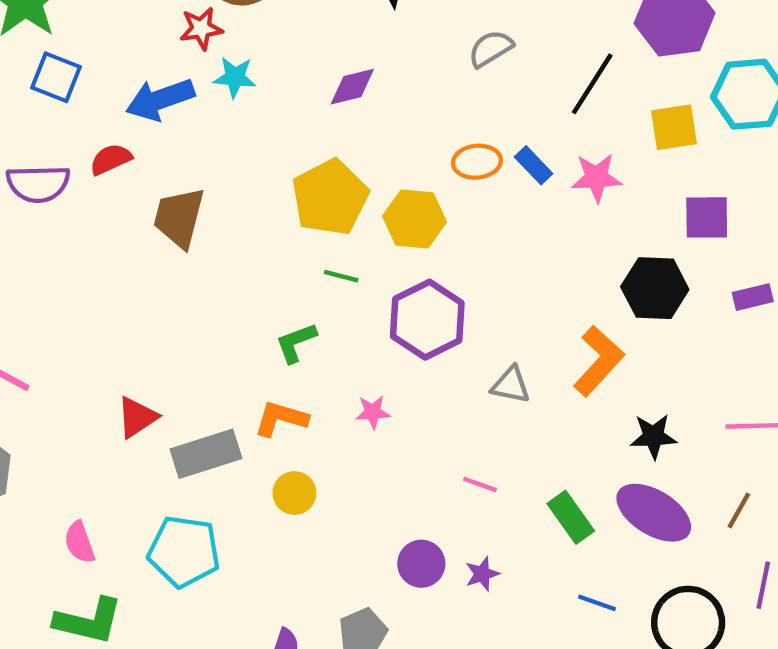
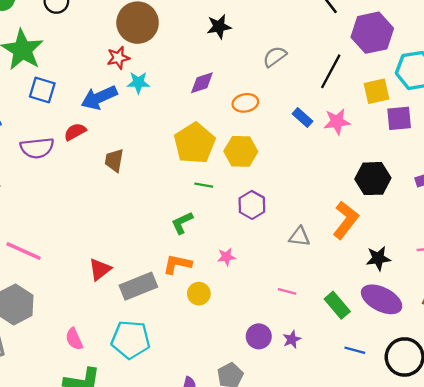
orange ellipse: (477, 162) -> (245, 103), moved
purple square: (707, 217) -> (399, 118), moved
brown trapezoid: (179, 218) -> (114, 160), size x0.7
purple hexagon: (427, 320) -> (252, 205), size x0.7
yellow circle: (294, 493) -> (199, 294), moved

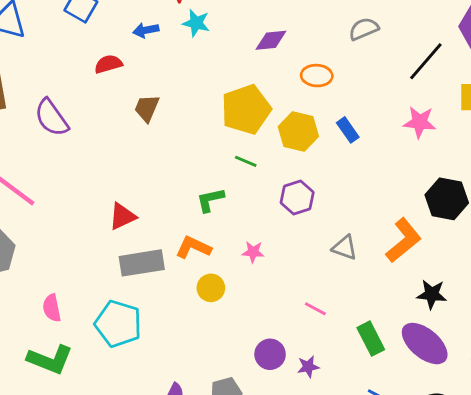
blue arrow: (99, 98) -> (146, 30), size x0.6
blue rectangle: (303, 118) -> (348, 130), moved
purple semicircle: (37, 148) -> (51, 118), moved, turned 48
red triangle: (100, 269) -> (122, 216), moved

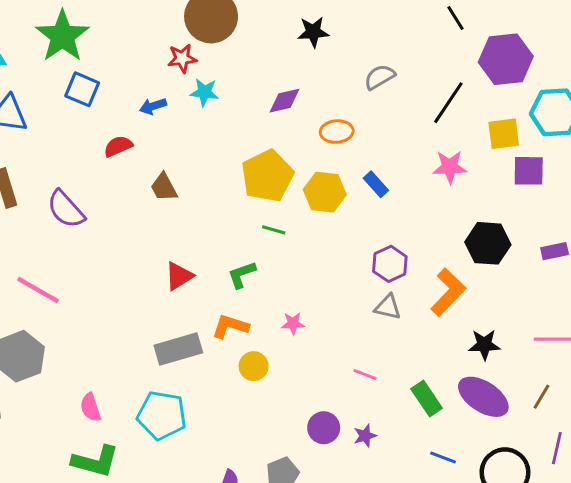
brown trapezoid: (147, 108) -> (164, 187), turned -44
purple hexagon: (297, 198) -> (390, 264), moved
red triangle: (122, 216) -> (179, 276), moved

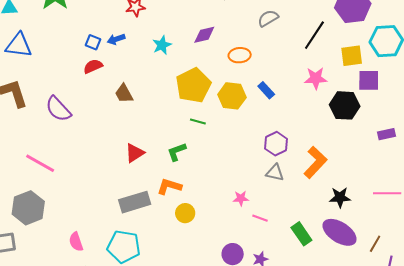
blue square: (82, 89) -> (93, 42), moved, size x0.7
cyan star: (204, 92) -> (162, 45), moved, turned -30
black hexagon: (488, 243) -> (345, 105), moved
pink star: (293, 323) -> (241, 198), moved
brown line: (541, 397) -> (375, 244), moved

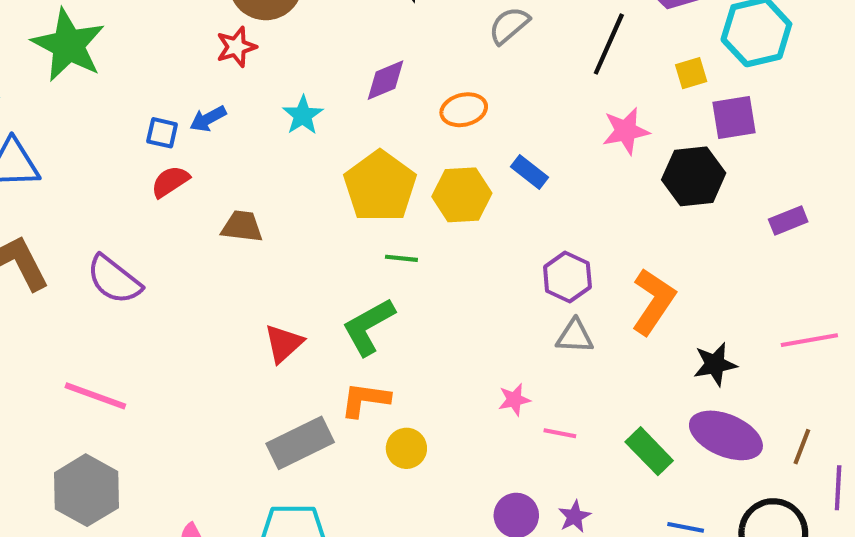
yellow square: (352, 56) -> (691, 73), size x0.7
brown trapezoid: (124, 94) -> (242, 226), turned 135
green L-shape: (177, 152) -> (368, 327), size x1.4

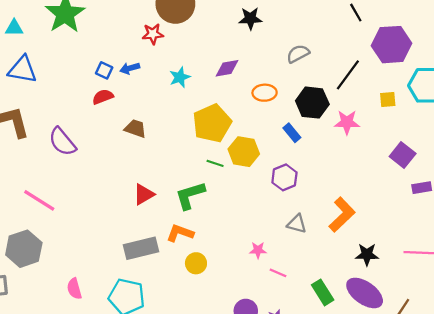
purple square: (734, 117) -> (403, 155), moved, turned 35
black hexagon: (694, 176) -> (312, 103), moved
yellow hexagon: (462, 195) -> (244, 152), moved
purple hexagon: (567, 277) -> (284, 177), moved

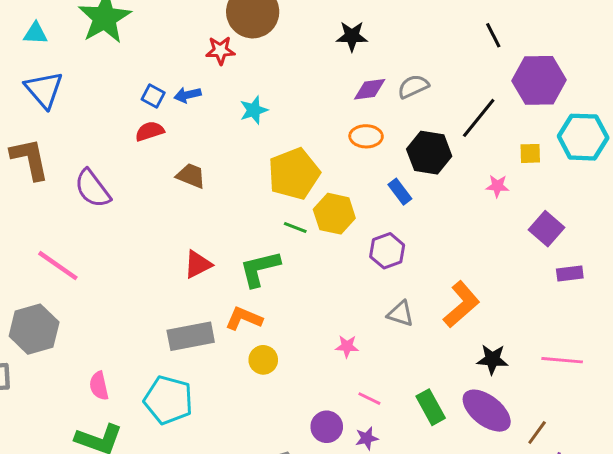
purple diamond: (227, 68) -> (370, 89), moved
blue triangle: (22, 70) -> (44, 90), turned 36
pink star: (347, 122) -> (497, 186), moved, size x0.7
pink line: (278, 273) -> (369, 399), moved

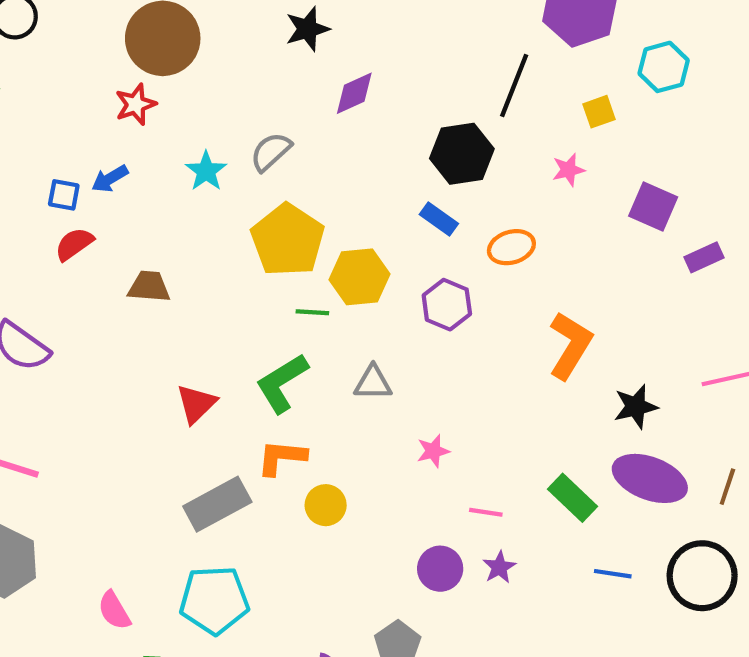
gray semicircle: (413, 86) -> (271, 152), moved
orange ellipse: (366, 136) -> (511, 247), moved
cyan hexagon: (583, 137) -> (664, 67), size x0.7
gray triangle: (401, 314) -> (373, 383), moved

